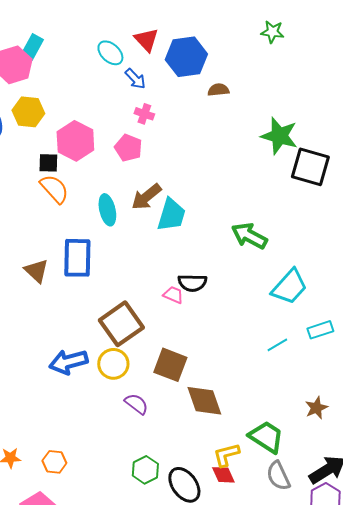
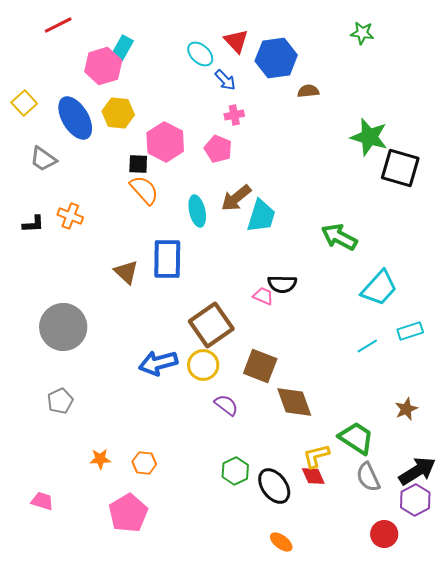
pink cross: (144, 114) -> (234, 115), turned -30

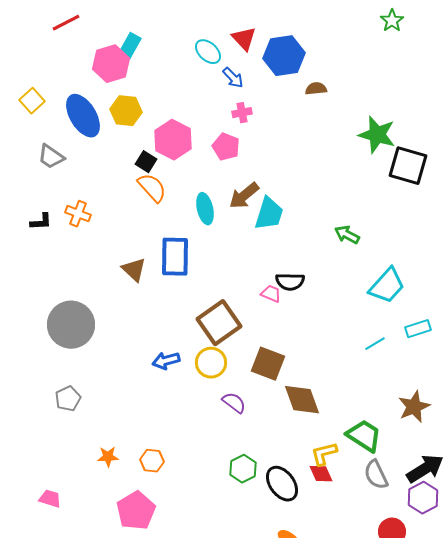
green star: (362, 33) -> (392, 21), moved, turned 30
black square: (138, 164) -> (146, 162), turned 30
green arrow: (339, 237) -> (347, 235), size x0.7
blue arrow: (158, 363) -> (166, 361), size x0.7
brown star: (406, 409) -> (414, 407), size x1.4

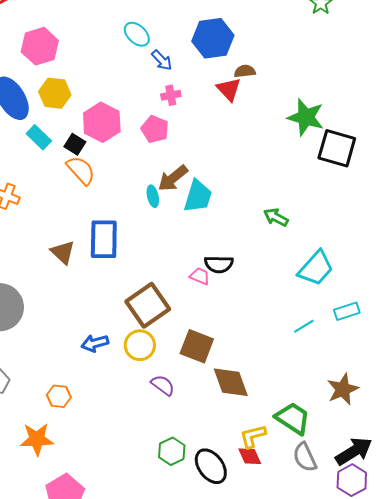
red triangle: (244, 39) -> (229, 89), moved
cyan rectangle: (130, 46) -> (39, 137), moved, turned -75
cyan ellipse: (205, 209) -> (153, 196), moved, size x0.7
orange star: (108, 457) -> (37, 439), size x1.6
orange hexagon: (152, 461) -> (59, 396), moved

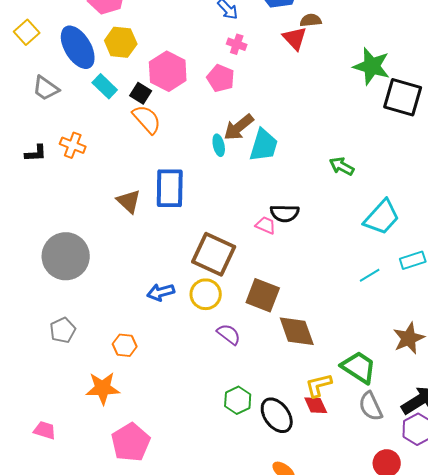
pink cross: (171, 95) -> (237, 44), turned 30
brown square: (148, 305) -> (214, 254), turned -30

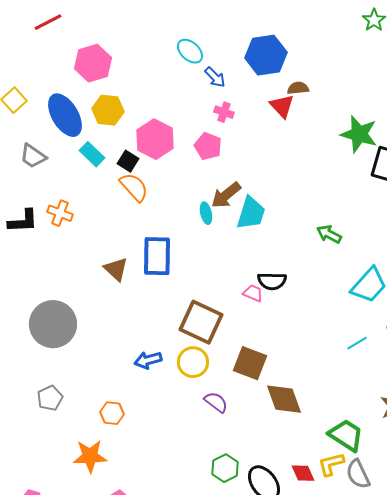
black L-shape: (36, 153) -> (23, 221), size x1.4
yellow L-shape: (319, 385) -> (331, 464), moved

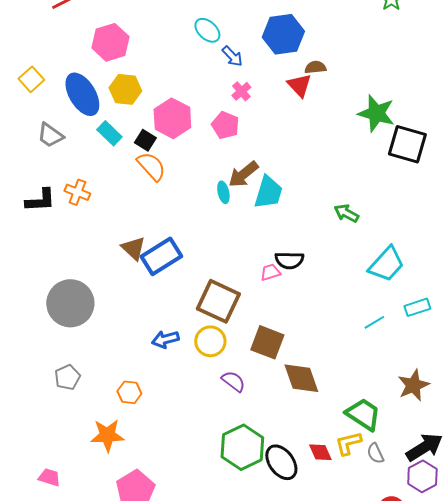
pink cross: (224, 112) -> (241, 91), turned 30
blue rectangle: (157, 256) -> (161, 256), moved, turned 57
pink trapezoid: (253, 293) -> (270, 272), turned -40
green hexagon: (225, 468) -> (242, 447), size x1.6
gray semicircle: (358, 474) -> (375, 453), size x0.7

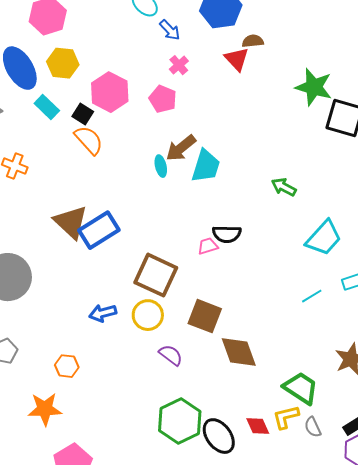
brown triangle: (133, 248) -> (71, 222), size x1.4

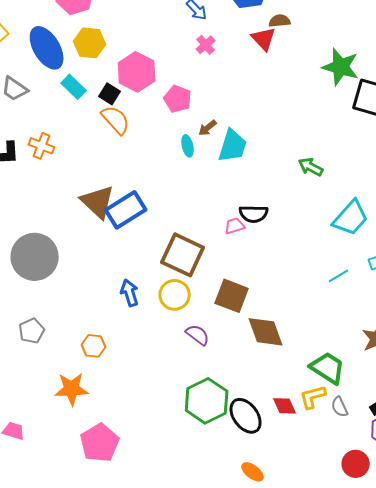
pink pentagon: (163, 99) -> (178, 99), moved
brown arrow: (181, 148) -> (208, 128), size x0.6
blue arrow: (103, 313) -> (130, 293), turned 88

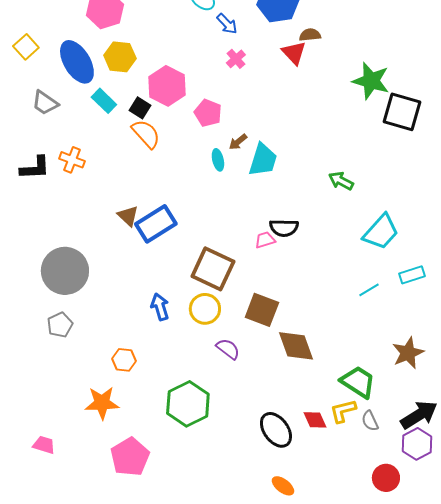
brown triangle: (98, 202) -> (128, 216), size x0.6
gray pentagon: (32, 331) -> (60, 325), moved
green hexagon: (207, 401) -> (188, 404), moved

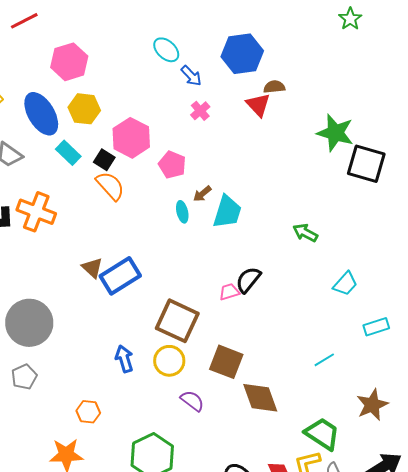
orange cross: (72, 160) -> (36, 212), size x1.5
black semicircle: (284, 228) -> (248, 280), turned 128
cyan trapezoid: (381, 232) -> (345, 284), size x0.7
cyan line: (369, 290) -> (324, 360), moved

